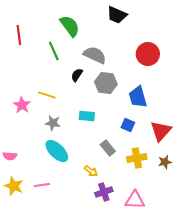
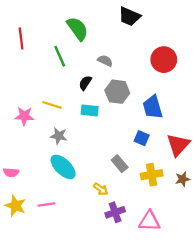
gray semicircle: (95, 55) -> (105, 61), size x0.6
pink star: (22, 105) -> (24, 116), turned -30
cyan rectangle: (87, 116) -> (90, 110), moved

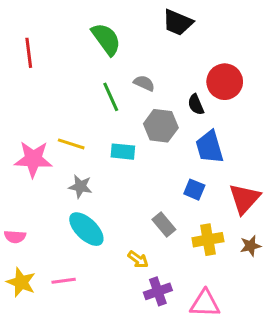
green line: (60, 56) -> (111, 97), moved
black semicircle: (85, 83) -> (196, 104), moved, turned -56
pink star: (24, 116) -> (33, 159), size x1.4

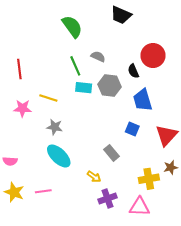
red line: (29, 53) -> (19, 69), moved
cyan rectangle: (123, 152) -> (84, 88), moved
pink star: (33, 159) -> (22, 108), size x0.7
yellow cross: (208, 240) -> (149, 179), moved

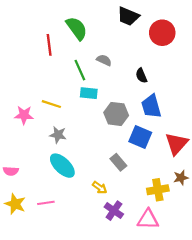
red circle: (153, 56) -> (162, 33), moved
red line: (19, 69) -> (49, 45), moved
gray hexagon: (109, 86) -> (116, 114), moved
blue square: (132, 129) -> (140, 137), size x1.5
purple cross: (107, 198) -> (114, 211), turned -36

